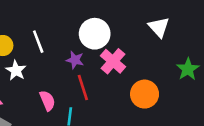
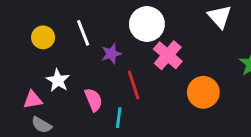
purple star: (75, 60) -> (111, 54), moved, turned -30
white star: (16, 70) -> (58, 80), moved

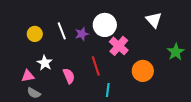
purple star: (111, 54) -> (82, 34), moved
cyan line: (119, 118) -> (108, 90), moved

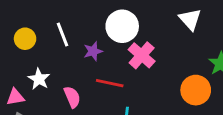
purple star: (82, 34) -> (93, 51), moved
red line: (96, 66) -> (110, 83), turned -60
orange circle: (143, 71) -> (196, 90), moved

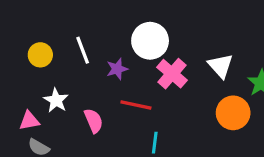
white triangle: (190, 19) -> (221, 66), moved

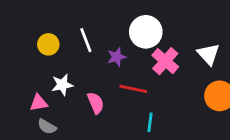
white star: (56, 100) -> (62, 85), turned 30

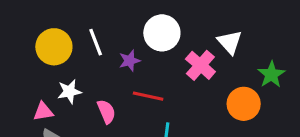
yellow circle: (48, 44) -> (54, 47), size x1.5
white triangle: (208, 54) -> (230, 42), moved
pink cross: (165, 61) -> (200, 65), moved

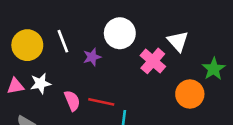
red line: (148, 96) -> (101, 102), moved
pink triangle: (43, 112) -> (15, 86), moved

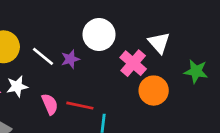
white line: (63, 41) -> (43, 56), moved, turned -30
green star: (214, 69) -> (196, 71), turned -30
orange circle: (190, 94) -> (154, 91), moved

